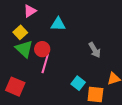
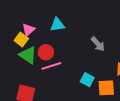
pink triangle: (30, 11) -> (28, 30), moved
pink line: (45, 64) -> (51, 66), turned 66

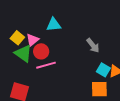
pink triangle: (28, 30) -> (32, 40), moved
cyan square: (87, 80) -> (103, 70), moved

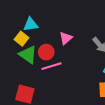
cyan triangle: (54, 25) -> (31, 24), moved
pink triangle: (32, 40) -> (66, 38), moved

